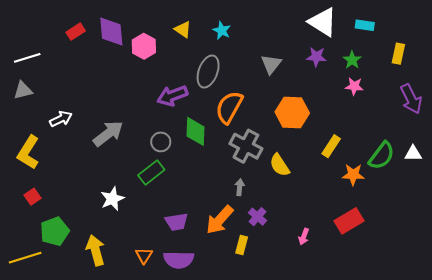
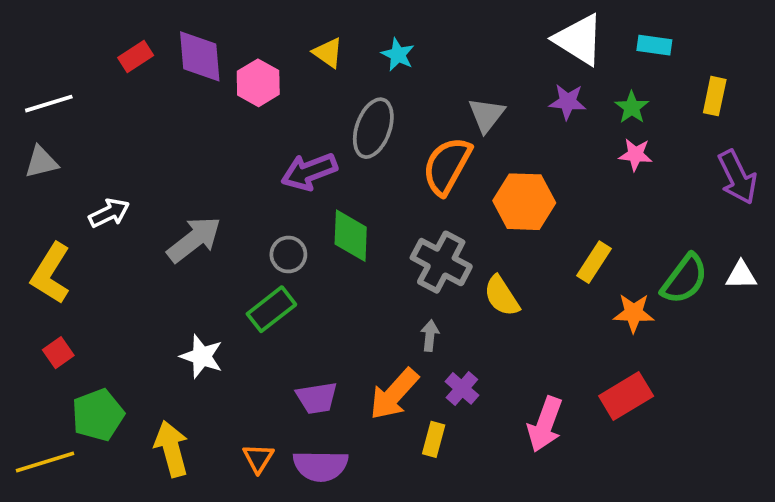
orange semicircle: (229, 107) -> (447, 166), moved
white star: (112, 199) -> (202, 356), turned -30
pink arrow: (304, 237) -> (545, 424), size x1.8

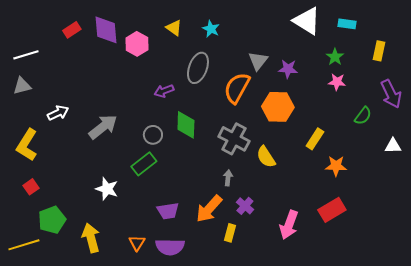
purple star: (568, 102) -> (288, 69), moved
purple arrow: (309, 172) -> (164, 91), size x0.7
green semicircle: (685, 279) -> (363, 116), moved, size x0.7

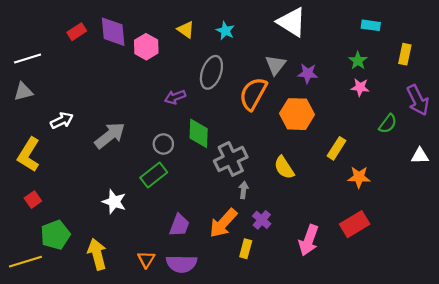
white triangle: (307, 21) -> (292, 22), moved
gray cross: (234, 139) -> (231, 159), moved, turned 36
purple trapezoid: (168, 211) -> (179, 225), turned -60

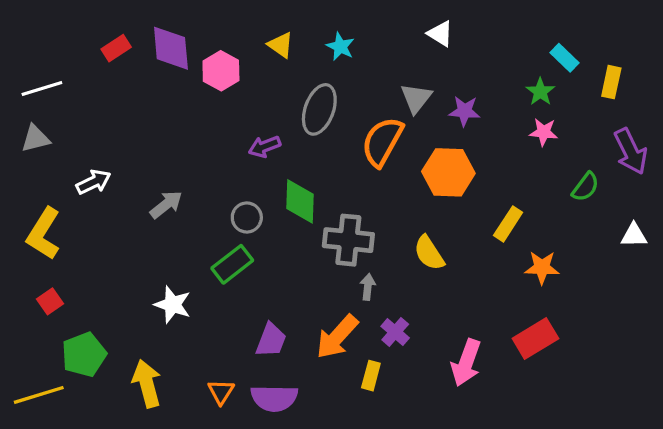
white triangle: (292, 22) -> (440, 34), size x0.6
cyan rectangle: (371, 25) -> (565, 58), moved, turned 36
gray arrow: (110, 135) -> (166, 205), size x0.7
gray cross: (231, 159) -> (348, 240), turned 32

